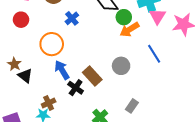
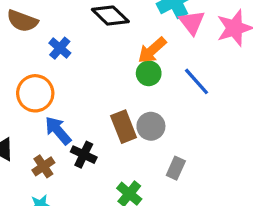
green circle: (124, 17) -> (149, 73), moved
gray circle: (121, 66) -> (151, 126), moved
brown rectangle: (92, 76) -> (124, 127), moved, turned 30
brown cross: (49, 103) -> (43, 166), moved

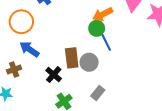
blue line: (197, 81) -> (106, 41), moved
blue arrow: (58, 131) -> (29, 49), turned -30
black cross: (84, 155) -> (54, 75), moved

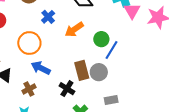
orange arrow: (103, 14) -> (74, 29), moved
blue line: (106, 41) -> (111, 50), turned 66
gray rectangle: (98, 93) -> (111, 100), turned 48

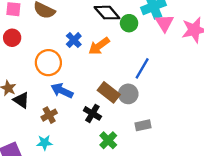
blue cross: (48, 17) -> (74, 40), moved
green circle: (101, 39) -> (129, 23), moved
brown rectangle: (82, 70) -> (109, 92), turned -36

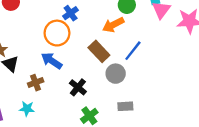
orange arrow: (99, 46) -> (113, 25), moved
orange circle: (48, 63) -> (57, 33), moved
brown rectangle: (109, 92) -> (99, 51), moved

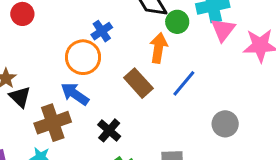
orange arrow: (113, 25) -> (158, 48), turned 125
gray circle: (116, 74) -> (225, 124), moved
brown cross: (36, 83) -> (53, 123), size x1.6

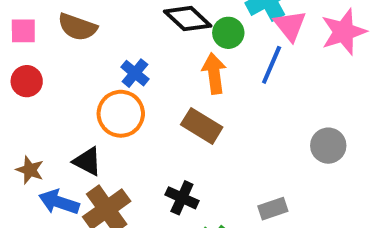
blue line: (184, 83) -> (272, 65), moved
blue arrow: (75, 94) -> (59, 202), moved
black triangle: (20, 97) -> (87, 161), moved

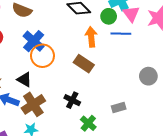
green circle: (228, 33) -> (109, 16), moved
blue line: (272, 65) -> (121, 34), turned 66
blue cross: (135, 73) -> (34, 41), moved, size x1.5

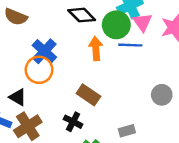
green circle: (109, 16) -> (116, 25), size x1.5
blue cross: (34, 41) -> (44, 51), moved
brown rectangle: (84, 64) -> (88, 95), moved

